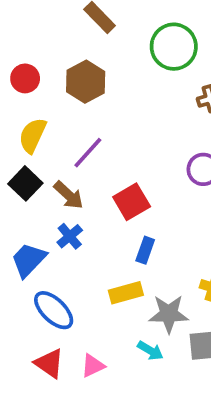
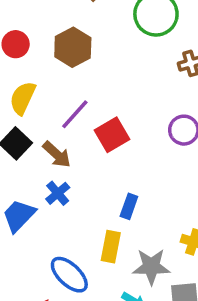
red square: (132, 202) -> (112, 135), moved
yellow rectangle: (126, 293) -> (111, 247), turned -64
blue ellipse: (54, 310) -> (69, 275), moved

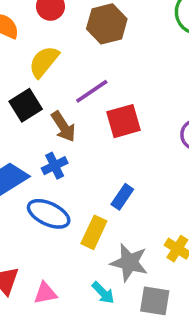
blue ellipse: (69, 275) -> (49, 214), moved, turned -33

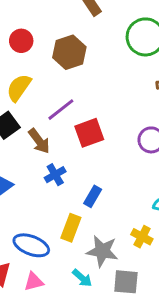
blue cross: (55, 166) -> (55, 175), moved
blue ellipse: (49, 214) -> (31, 245), moved

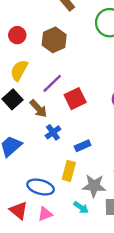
blue rectangle: (93, 196) -> (83, 146), turned 42

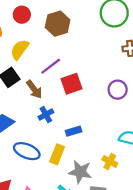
blue ellipse: (41, 187) -> (27, 151), moved

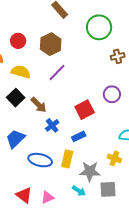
yellow semicircle: (20, 50) -> (21, 72), turned 78
purple line: (51, 66) -> (57, 73), moved
red square: (72, 84) -> (85, 110), moved

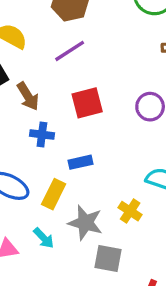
red square: (85, 110) -> (87, 103), moved
blue cross: (52, 125) -> (42, 135), turned 32
cyan arrow: (79, 191) -> (44, 238), moved

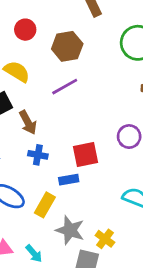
red square: (87, 103) -> (86, 154), moved
yellow cross: (130, 211) -> (105, 239), moved
cyan arrow: (44, 238) -> (34, 254), moved

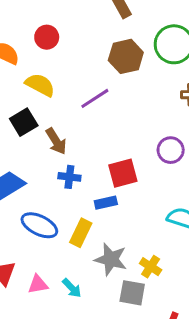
brown hexagon: (67, 46) -> (126, 56), moved

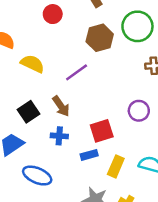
red circle: (47, 37) -> (53, 14), moved
black square: (24, 122) -> (28, 112), moved
brown arrow: (56, 141) -> (61, 106), moved
yellow rectangle: (81, 233) -> (116, 166), moved

